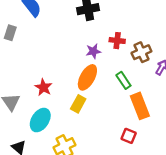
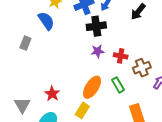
purple star: (93, 51) -> (98, 51), moved
green rectangle: (123, 80) -> (118, 85), moved

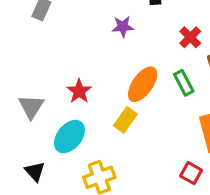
purple star: (98, 51) -> (123, 27), moved
red cross: (121, 56) -> (190, 37), turned 32

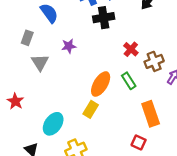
purple star: (123, 27) -> (69, 46), moved
red star: (79, 91) -> (15, 101), moved
gray triangle: (31, 107) -> (40, 62), moved

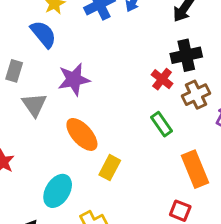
black cross: (104, 18) -> (186, 55), moved
purple star: (69, 46) -> (74, 79), size x1.5
orange ellipse: (101, 84) -> (82, 134), moved, turned -70

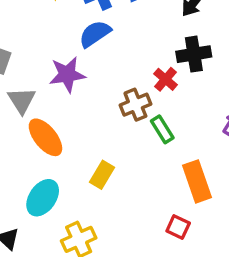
blue semicircle: (43, 34) -> (95, 34), moved, turned -88
brown cross: (196, 95) -> (135, 105), moved
orange ellipse: (82, 134) -> (45, 137), moved

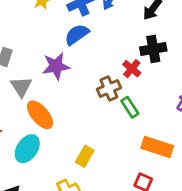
yellow rectangle: (102, 175) -> (85, 156), moved
orange rectangle: (197, 181) -> (157, 147), turned -52
cyan ellipse: (43, 198) -> (27, 149), moved

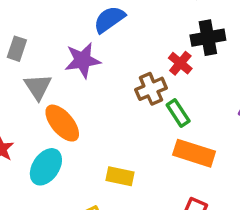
orange rectangle: (157, 147) -> (194, 153), moved
yellow rectangle: (85, 156) -> (120, 176), turned 72

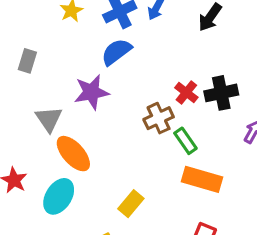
black cross: (208, 38) -> (221, 93), moved
gray rectangle: (17, 49) -> (27, 61), moved
yellow rectangle: (120, 176) -> (131, 204), turned -60

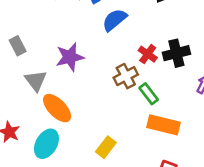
blue semicircle: (116, 52) -> (115, 20), moved
gray rectangle: (27, 61) -> (18, 46), moved, turned -42

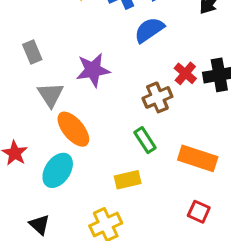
green rectangle: (149, 94) -> (145, 140), moved
yellow rectangle: (106, 147) -> (128, 180), turned 35

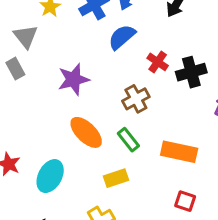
red cross: (185, 73) -> (158, 62), moved
gray triangle: (51, 95) -> (26, 36), moved
orange ellipse: (73, 129) -> (86, 132), moved

